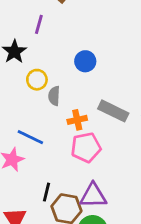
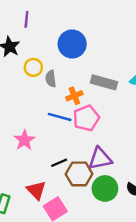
blue circle: (85, 61) -> (72, 44), size x1.5
blue line: (30, 137) -> (60, 117), moved
black line: (47, 192) -> (59, 163), turned 63

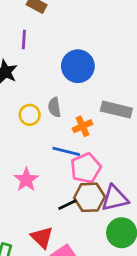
yellow circle: (33, 67) -> (30, 115), moved
pink pentagon: (86, 118) -> (86, 168), moved
brown hexagon: (79, 174) -> (89, 197), moved

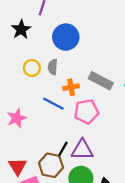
blue circle: (78, 66) -> (66, 37), moved
pink pentagon: (86, 168) -> (86, 112), moved
brown hexagon: (89, 197) -> (51, 165), moved
black line: (67, 205) -> (63, 149), moved, turned -49

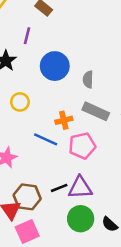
gray semicircle: (53, 67) -> (88, 79), moved
black line: (63, 149) -> (59, 188), turned 42
brown hexagon: (51, 165) -> (27, 197), moved

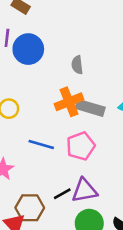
blue circle: (55, 66) -> (28, 49), moved
gray semicircle: (88, 79) -> (77, 65), moved
orange cross: (64, 120) -> (69, 102), moved, size x1.5

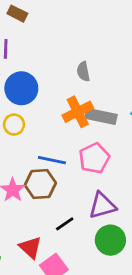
blue circle: (28, 49) -> (21, 88), moved
black line: (62, 194) -> (65, 224), moved
brown hexagon: (30, 208) -> (40, 184), moved

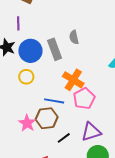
orange cross: (78, 112) -> (73, 80), moved, turned -30
gray rectangle: (101, 116) -> (55, 49), moved, turned 60
black line: (65, 224) -> (64, 138), moved

